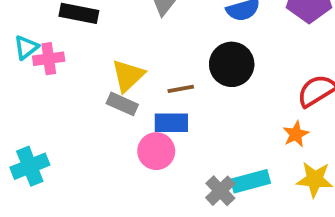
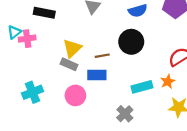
pink circle: (156, 151) -> (75, 95), moved
cyan cross: (30, 166) -> (33, 92), moved
cyan rectangle: (251, 181) -> (142, 87), moved

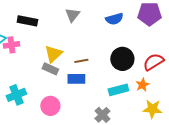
black circle: (131, 42) -> (122, 59), moved
pink circle: (75, 95) -> (50, 106), moved

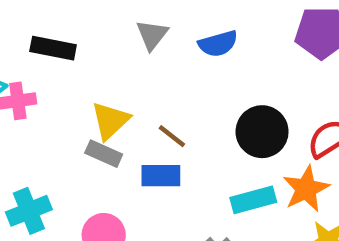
blue semicircle: (114, 19) -> (218, 44), moved
brown line: (81, 61) -> (172, 136), turned 48
orange star: (142, 85) -> (306, 189), size x1.5

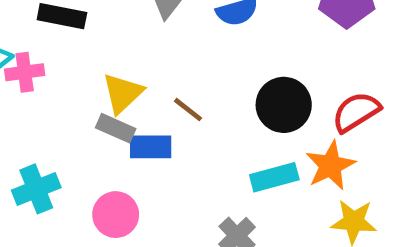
blue rectangle: (161, 176) -> (151, 147), moved

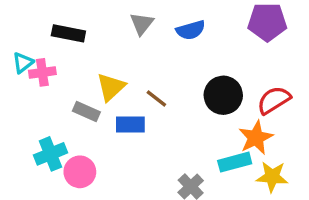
gray rectangle: (116, 128) -> (86, 112), moved
cyan rectangle: (274, 177) -> (235, 162), moved
pink circle: (116, 215) -> (80, 172), moved

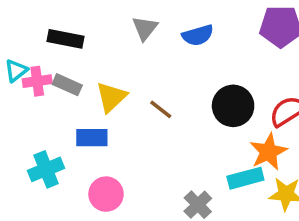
gray rectangle: (86, 112) -> (67, 85), moved
blue rectangle: (130, 125) -> (92, 138), moved
pink circle: (80, 172) -> (106, 194), moved

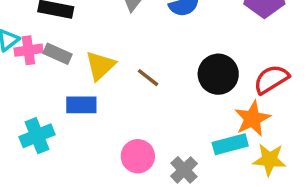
pink circle: (106, 194) -> (138, 156), moved

